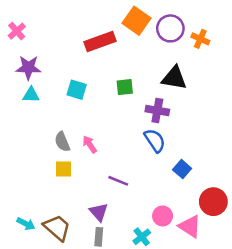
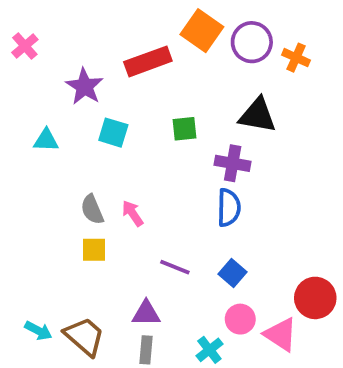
purple star: (28, 68) -> (84, 86), moved, turned 30
blue semicircle: (155, 140) -> (229, 208), turned 35
blue square: (182, 169) -> (233, 273), moved
purple triangle: (99, 212) -> (146, 313), turned -48

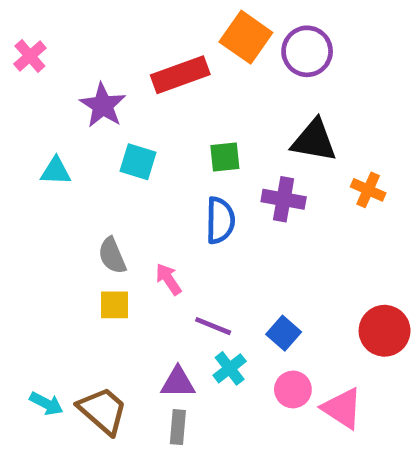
orange cross: (296, 58) -> (368, 190), moved
blue semicircle: (229, 208) -> (220, 220), moved
pink arrow: (133, 213) -> (168, 279), moved
red circle: (315, 298) -> (385, 331), moved
cyan cross: (209, 350) -> (230, 368), moved

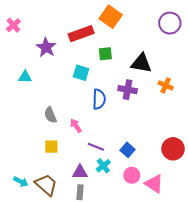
purple circle: (307, 51) -> (170, 23), moved
green square: (225, 157) -> (105, 54), moved
cyan square: (138, 162) -> (81, 73), moved
yellow square: (114, 305) -> (51, 147), moved

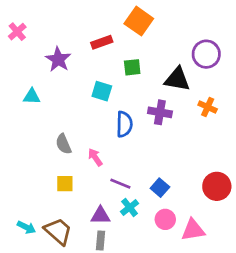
purple circle: (170, 23) -> (206, 54), moved
red rectangle: (81, 34) -> (102, 42), size x0.7
pink triangle: (154, 184) -> (193, 230), turned -42

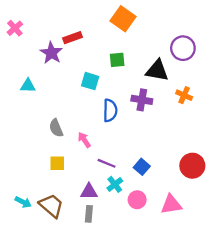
red rectangle: (102, 42) -> (72, 38), moved
pink circle: (165, 219) -> (137, 200), moved

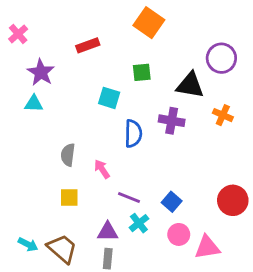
purple star: (51, 53) -> (41, 72), moved
gray semicircle: (56, 128) -> (68, 155), turned 30
pink circle: (137, 200) -> (179, 234), moved

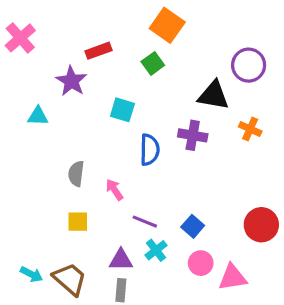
pink cross: (18, 34) -> (20, 38), size x1.4
purple star: (41, 72) -> (71, 81), moved
green square: (142, 72) -> (153, 63), moved, turned -30

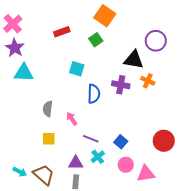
purple star: (71, 81) -> (15, 48), moved
cyan triangle: (38, 116) -> (24, 73), size x1.5
orange cross: (250, 129) -> (148, 81), moved

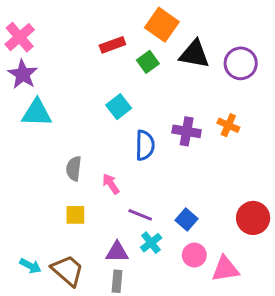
red rectangle: (62, 32) -> (112, 45), moved
black triangle: (134, 60) -> (194, 54), moved
cyan square: (77, 69) -> (119, 107), turned 35

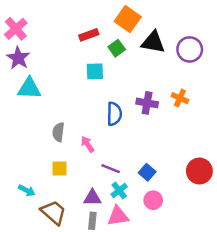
cyan square: (119, 107) -> (95, 71), moved, turned 36
cyan arrow: (30, 266) -> (27, 190), moved
pink triangle: (225, 269) -> (118, 216), moved

